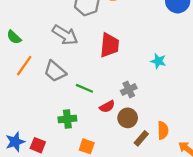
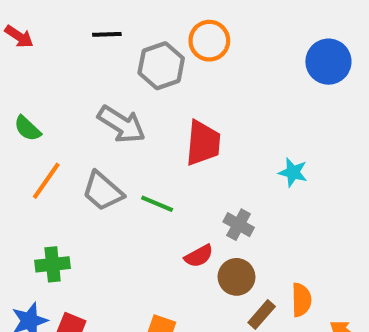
green line: (84, 88) -> (157, 204), moved
gray cross: (129, 89) -> (239, 225), turned -35
green cross: (67, 119) -> (53, 264), moved

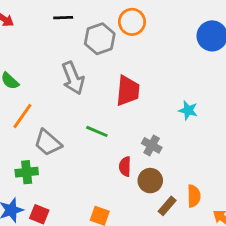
gray arrow: (122, 124) -> (73, 78), turned 36
gray trapezoid: (103, 191) -> (48, 143), moved
red semicircle: (199, 256) -> (125, 167), turned 120

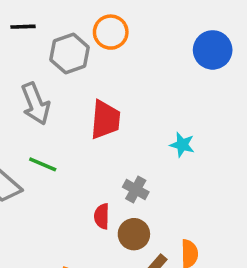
green line: (97, 131) -> (43, 164), moved

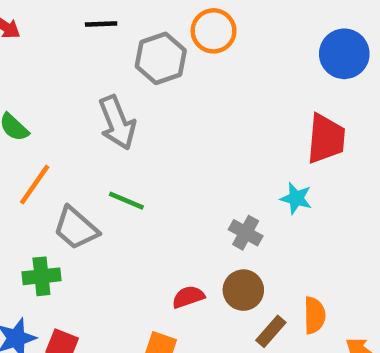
red trapezoid: (105, 120) -> (326, 139), moved
cyan star: (182, 145) -> (296, 198), moved
red semicircle: (102, 216) -> (188, 297), moved, turned 70

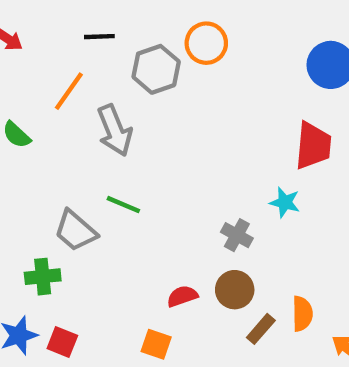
orange line: (35, 185) -> (69, 91), moved

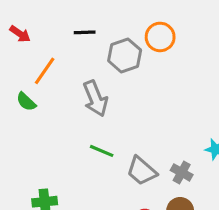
orange line: (69, 91) -> (45, 71), moved
gray trapezoid: (75, 231) -> (142, 171), moved

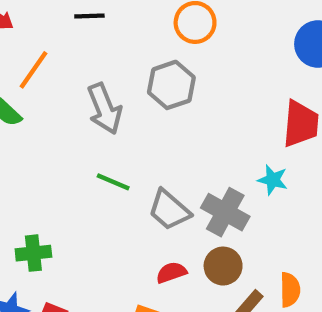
gray hexagon: (125, 55) -> (171, 85), moved
gray cross: (182, 172) -> (225, 212), size x1.5

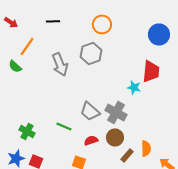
cyan star: (273, 180) -> (134, 87), moved
green line: (113, 182) -> (64, 126), moved
green cross: (33, 253) -> (27, 131), turned 35

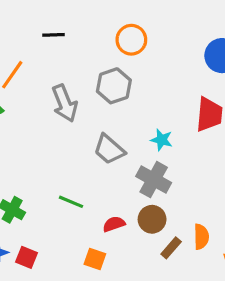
cyan star: (134, 87) -> (162, 140), moved
gray trapezoid: (90, 111) -> (109, 149), moved

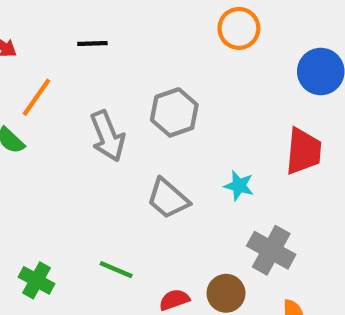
orange circle: (131, 40) -> (239, 28), moved
gray cross: (154, 180) -> (271, 250), moved

